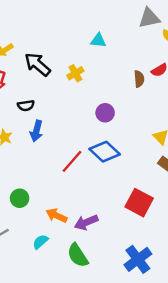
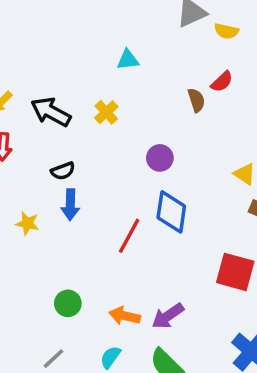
black semicircle: (26, 106) -> (63, 171), moved
blue diamond: (105, 152) -> (171, 212), turned 68

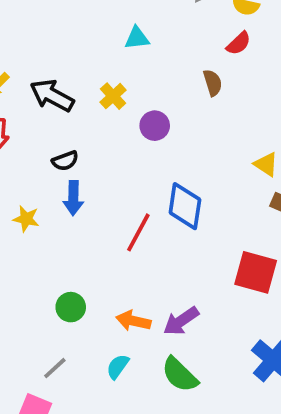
red semicircle: (222, 82) -> (239, 43), moved
purple circle: (160, 158) -> (155, 126), moved

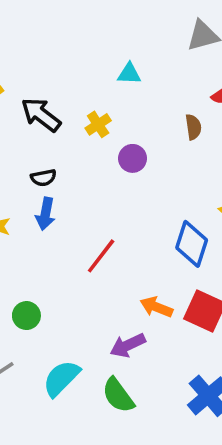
blue diamond: (185, 206) -> (192, 244), moved
orange arrow: (133, 321) -> (156, 307), moved
cyan semicircle: (118, 367) -> (61, 378), size x1.6

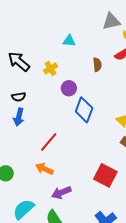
brown semicircle: (193, 127) -> (97, 65), moved
blue diamond: (192, 244) -> (84, 110), moved
orange arrow: (156, 307) -> (44, 169), moved

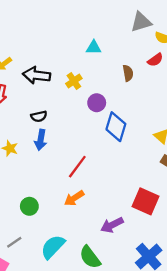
black arrow: (19, 61) -> (37, 75), turned -30
orange arrow: (44, 169) -> (74, 198), turned -54
purple arrow: (61, 193) -> (112, 225), moved

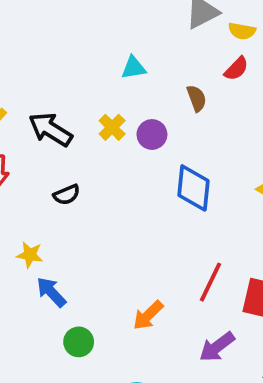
black arrow: (37, 75) -> (50, 129), turned 36
purple circle: (97, 103) -> (152, 135), moved
blue arrow: (41, 140) -> (51, 292), moved, turned 138
red line: (77, 167) -> (210, 282), moved

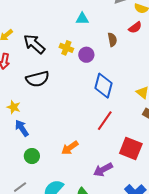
yellow cross: (112, 127) -> (66, 48), turned -32
black semicircle: (67, 195) -> (37, 79), size x1.6
red line: (210, 282) -> (105, 121), moved

